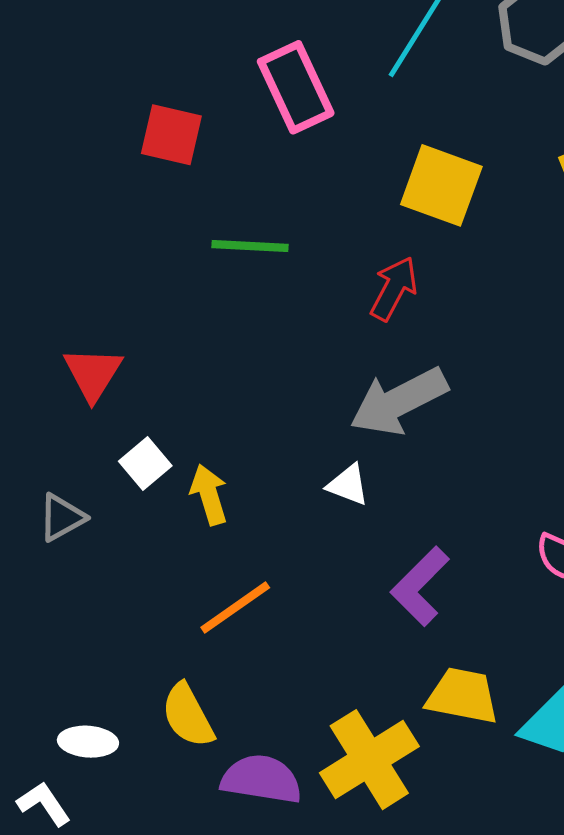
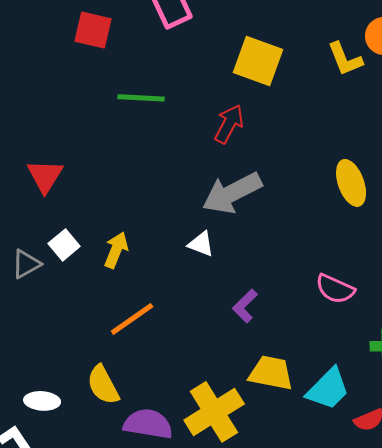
white square: (145, 464) -> (64, 245), moved
yellow arrow: (209, 495) -> (116, 250), turned 39
purple L-shape: (420, 586) -> (245, 306), size x0.7

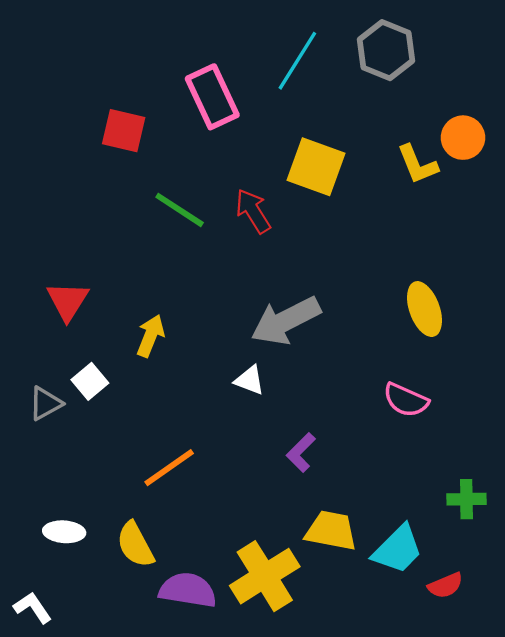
green line: (141, 98) -> (180, 210), turned 30
red arrow: (229, 124) -> (253, 211), moved, turned -60
yellow arrow: (116, 250) -> (150, 336), moved
pink semicircle: (335, 289) -> (406, 400), moved
white ellipse: (42, 401) -> (64, 532), moved

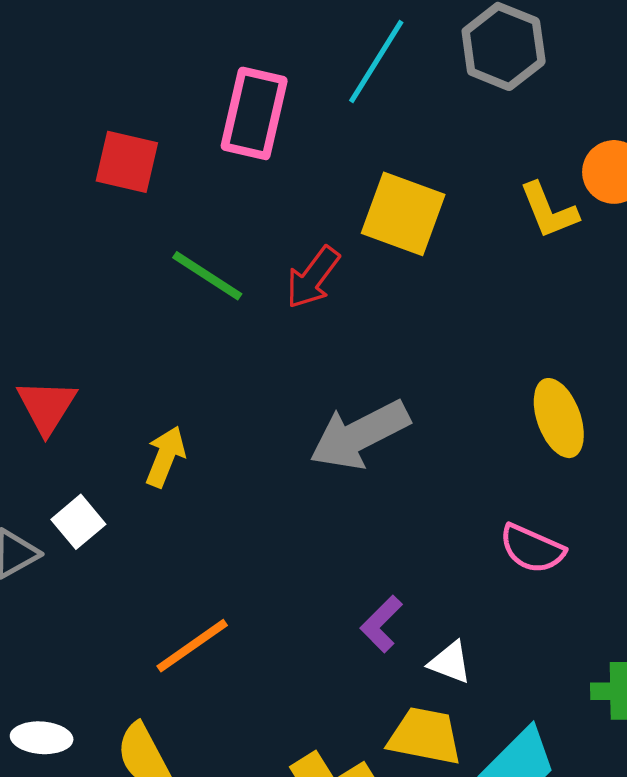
pink rectangle: (212, 97) -> (254, 113), turned 38
red arrow: (253, 211) -> (313, 277), turned -111
white triangle: (250, 380) -> (450, 662), moved

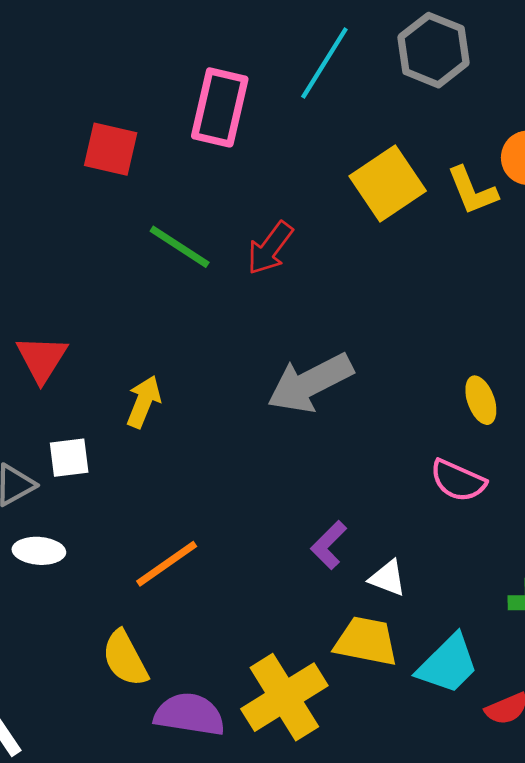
yellow square: (403, 214) -> (388, 184), moved, turned 36
yellow ellipse: (559, 418) -> (481, 400), moved, size x0.7
white square: (78, 522) -> (69, 458), turned 33
white ellipse: (42, 738) -> (39, 551), moved

